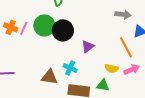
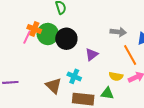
gray arrow: (123, 15) -> (118, 32), moved
orange cross: (11, 27) -> (34, 29), moved
brown triangle: (50, 77) -> (54, 86), turned 36

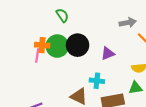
purple triangle: (92, 55) -> (108, 53), turned 32

